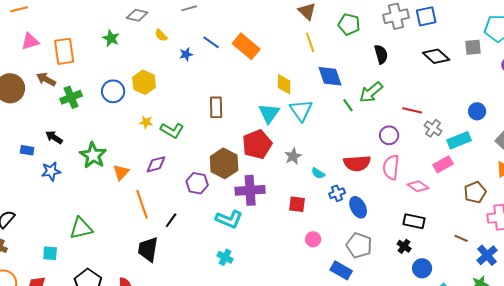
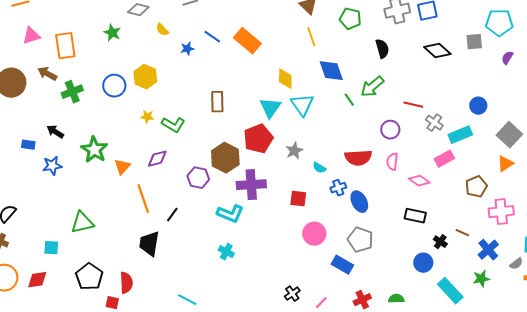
pink semicircle: (391, 167) -> (392, 162), size x0.7
pink circle: (313, 239) -> (314, 234), size x1.5
black cross: (404, 246) -> (440, 242), moved

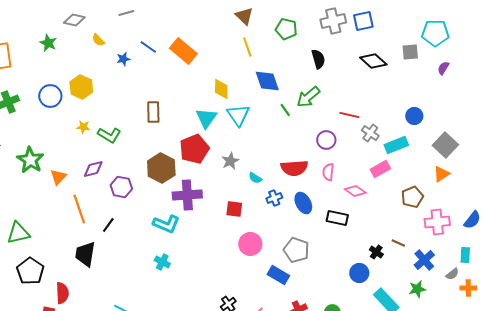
purple hexagon: (198, 178) -> (121, 187), moved
blue ellipse: (359, 202) -> (303, 203), moved
black rectangle: (415, 216) -> (337, 218), moved
black pentagon: (89, 277) -> (30, 271), moved

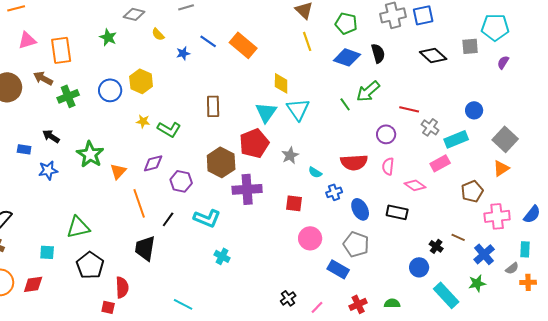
blue diamond: (267, 81) -> (347, 57), moved, turned -52
blue ellipse: (303, 203) -> (360, 209), moved
cyan L-shape: (166, 224) -> (207, 218), moved

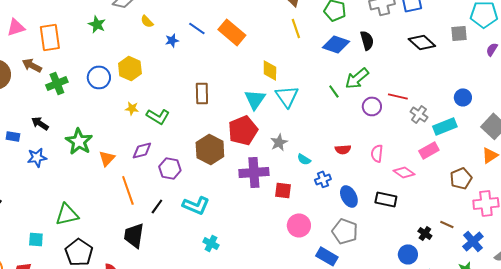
purple circle: (386, 134) -> (372, 106), moved
red semicircle: (354, 162) -> (343, 149), size x0.6
purple cross: (247, 189) -> (254, 172), moved

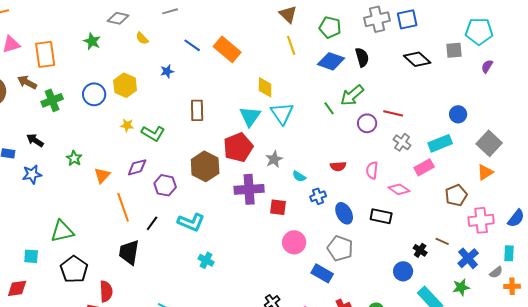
blue star: (172, 40) -> (167, 71), moved
gray cross: (419, 114) -> (402, 142), moved
green star: (79, 141) -> (74, 158), size x0.6

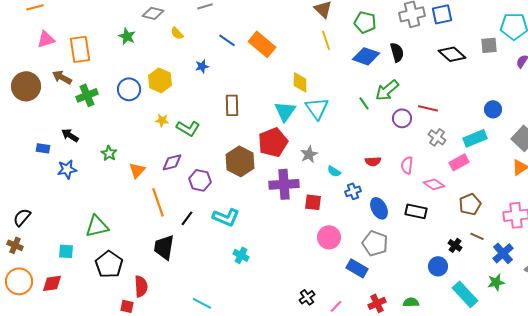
brown pentagon: (456, 195) -> (470, 204), moved

